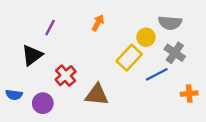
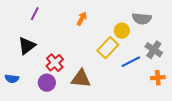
purple line: (50, 28) -> (35, 14), moved
gray cross: (175, 53) -> (154, 50), moved
purple circle: (43, 103) -> (47, 83), moved

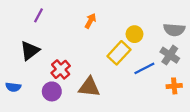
gray semicircle: (142, 19) -> (174, 30), moved

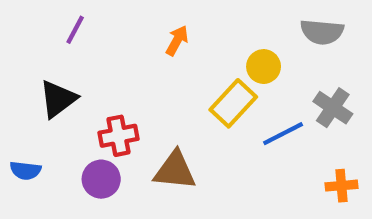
gray semicircle: (174, 30) -> (322, 32), moved
red cross: (61, 69) -> (118, 136), turned 30
orange cross: (174, 86) -> (341, 186), moved

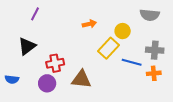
orange arrow: (177, 41) -> (89, 24), moved, turned 48
gray cross: (333, 108) -> (155, 50), turned -30
blue line: (283, 134) -> (132, 62), turned 42
orange cross: (341, 186) -> (154, 73), moved

